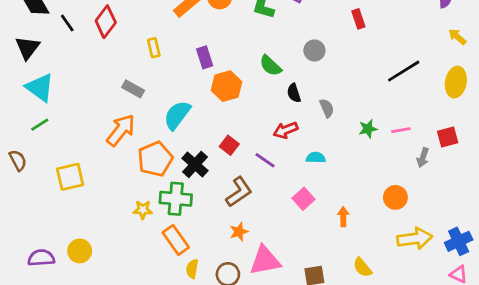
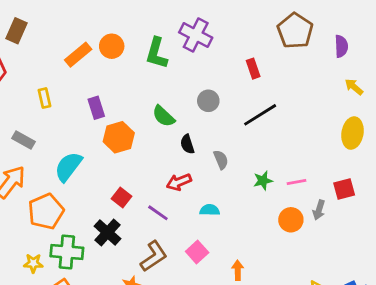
black line: (404, 71) -> (260, 115), moved
black cross: (195, 164) -> (107, 232), moved
brown L-shape: (239, 192) -> (154, 256), moved
orange circle: (395, 197) -> (291, 220), moved

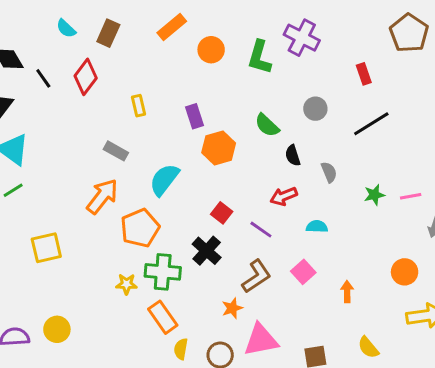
orange rectangle: (78, 55) -> (172, 27), moved
orange circle: (291, 220) -> (405, 272), moved

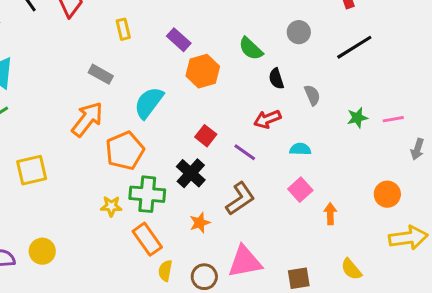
purple rectangle: (194, 116) -> (179, 40), turned -30
pink square: (303, 272) -> (300, 190), moved
orange star: (232, 308) -> (200, 223), moved

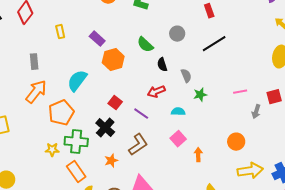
gray rectangle: (101, 74) -> (34, 62), moved, turned 56
green star: (357, 118) -> (200, 95), moved

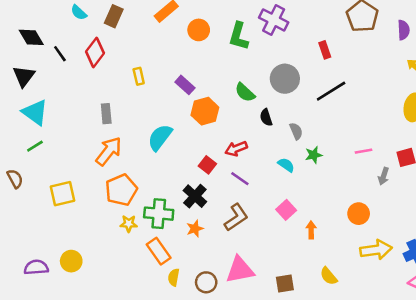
gray circle: (177, 34) -> (285, 79), size x1.5
red arrow: (156, 92) -> (236, 149), moved
cyan semicircle: (178, 112) -> (286, 165), moved, turned 32
orange pentagon: (61, 113) -> (121, 190), moved
orange star: (111, 161) -> (195, 229), moved

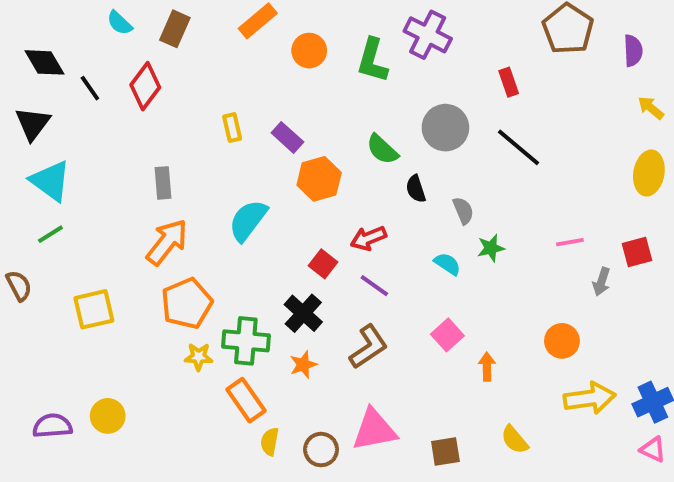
yellow rectangle: (139, 76) -> (232, 128), moved
black line: (331, 91) -> (519, 147), turned 72

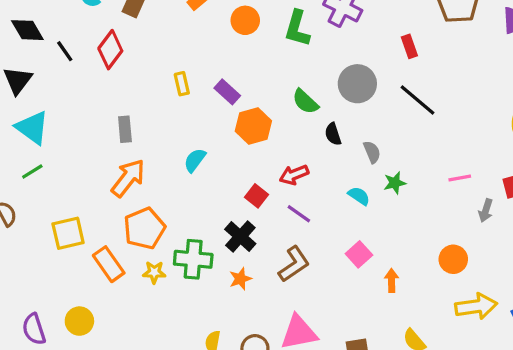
cyan semicircle: (248, 220) -> (195, 160), size x0.7
orange rectangle: (246, 400) -> (109, 264), moved
purple semicircle: (52, 426) -> (34, 329), turned -104

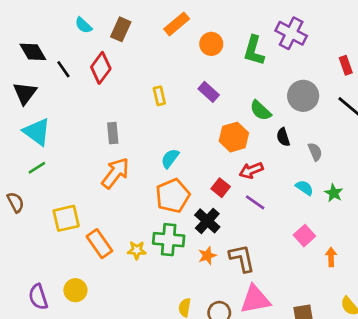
purple rectangle: (227, 92) -> (209, 92), moved
orange hexagon: (253, 126) -> (234, 137), moved
green star: (395, 183) -> (334, 193), moved, turned -30
orange pentagon: (144, 228) -> (173, 196), moved
brown L-shape: (294, 264) -> (242, 258), moved, turned -68

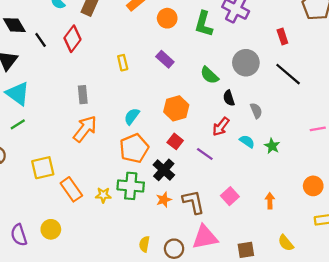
orange hexagon: (234, 137) -> (176, 108), moved
red arrow: (251, 170) -> (221, 127), moved, turned -30
pink square: (304, 236) -> (230, 196), moved

